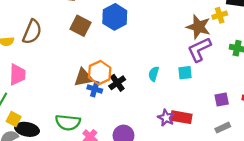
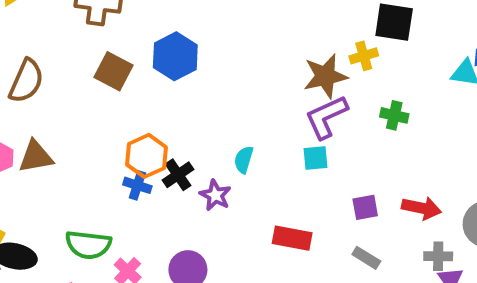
brown star: (198, 27) -> (325, 76), turned -30
cyan square: (185, 73) -> (316, 158), moved
brown triangle: (84, 78) -> (36, 157), moved
purple star: (166, 118) -> (215, 195), moved
gray rectangle: (223, 128) -> (366, 258), turned 56

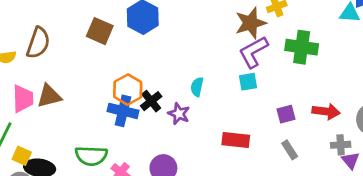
green cross: (394, 115) -> (302, 47), size x1.6
blue cross: (137, 185) -> (123, 111), size x1.5
gray rectangle: (366, 258) -> (290, 150), turned 30

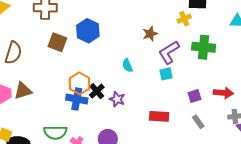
brown star: (251, 23) -> (150, 34), moved, size x0.7
cyan semicircle: (197, 87) -> (127, 65), moved, turned -32

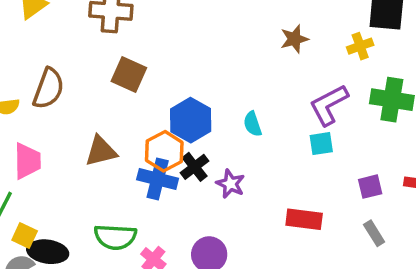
blue hexagon: (88, 31) -> (191, 120), moved
brown star: (150, 34) -> (294, 39), moved
brown triangle: (23, 91) -> (101, 151), moved

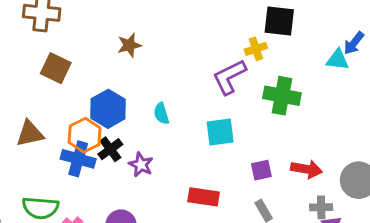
brown star: (294, 39) -> (129, 45), moved
purple L-shape: (329, 105) -> (229, 77), moved
cyan square: (321, 144) -> (220, 132), size x1.4

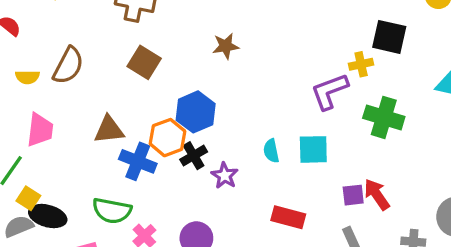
cyan semicircle: (161, 114) -> (271, 151), moved
blue cross: (78, 159) -> (138, 161), moved
red arrow: (306, 169) -> (377, 195), moved, turned -140

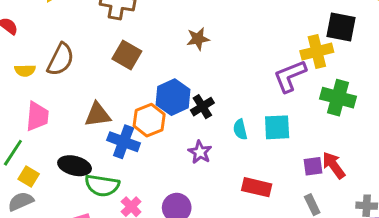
yellow cross: (361, 64) -> (317, 52), size x1.5
black cross: (194, 156) -> (202, 107), moved
black ellipse: (48, 216) -> (75, 166), moved

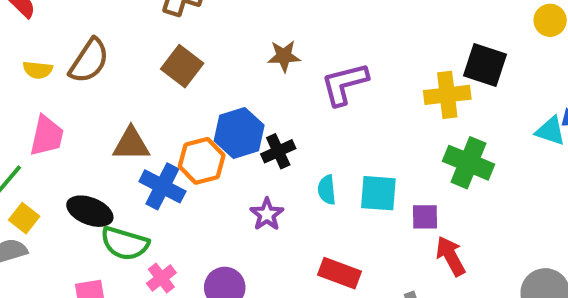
purple L-shape: (290, 76) -> (345, 84), moved
purple square: (313, 166) -> (425, 217), moved

